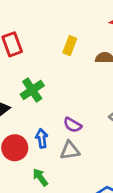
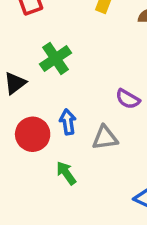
purple semicircle: (73, 125) -> (128, 99), moved

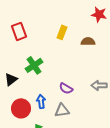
purple semicircle: (128, 99) -> (66, 88), moved

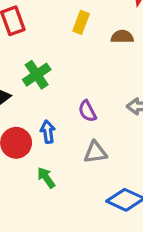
purple semicircle: (66, 88) -> (87, 111), turned 32
gray triangle: (62, 110) -> (95, 152), moved

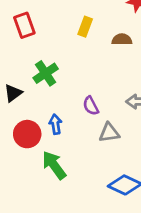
gray triangle: (95, 152) -> (109, 133), moved
green arrow: (46, 178) -> (54, 165), size x1.5

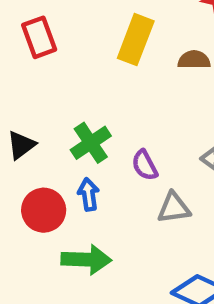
yellow rectangle: (85, 27) -> (136, 40), size x1.5
green cross: (46, 73) -> (91, 143), moved
green arrow: (54, 165) -> (86, 260), turned 128

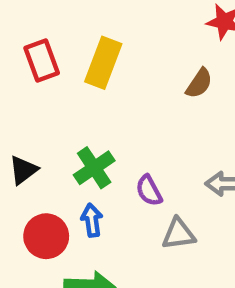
yellow rectangle: (136, 40) -> (103, 63), moved
brown semicircle: (194, 60) -> (199, 83), turned 124

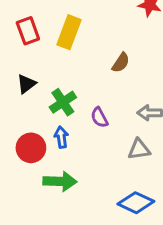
brown semicircle: (199, 83) -> (121, 63), moved
black triangle: (23, 170) -> (26, 84), moved
gray triangle: (179, 234) -> (139, 149), moved

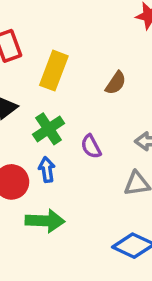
yellow rectangle: (69, 32) -> (54, 71), moved

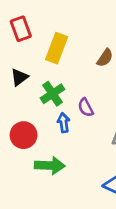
blue arrow: (47, 170) -> (64, 123), moved

